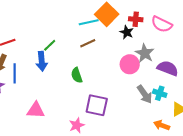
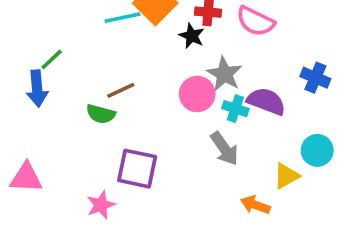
brown line: (88, 43) -> (121, 90), moved
green semicircle: (77, 75) -> (101, 114), turned -56
cyan cross: (160, 93) -> (235, 109), moved

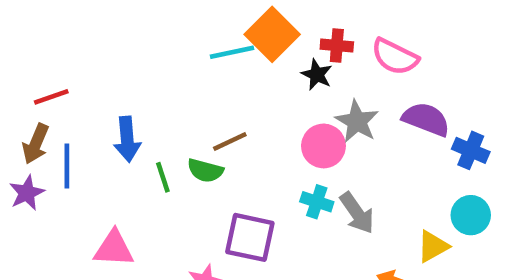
green line: (52, 59) -> (163, 177), moved, turned -65
blue cross: (315, 78) -> (471, 150), moved
purple semicircle: (266, 101) -> (426, 119), moved
cyan cross: (235, 109) -> (317, 202), moved

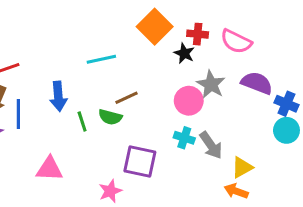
cyan line: (232, 52) -> (101, 59), moved
cyan circle: (471, 215) -> (286, 130), moved
yellow triangle: (433, 246) -> (242, 167), moved

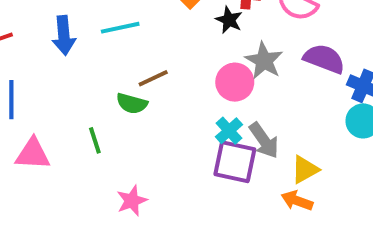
blue arrow: (58, 96) -> (64, 35), moved
green line: (82, 121) -> (95, 140), moved
cyan cross: (184, 138) -> (229, 131), turned 30
purple square: (140, 161) -> (235, 162), moved
pink triangle: (49, 169) -> (33, 154), moved

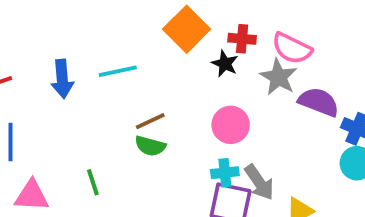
gray star: (264, 61) -> (278, 77), moved
green semicircle: (132, 103) -> (150, 146), moved
cyan cross: (229, 131) -> (225, 173), turned 36

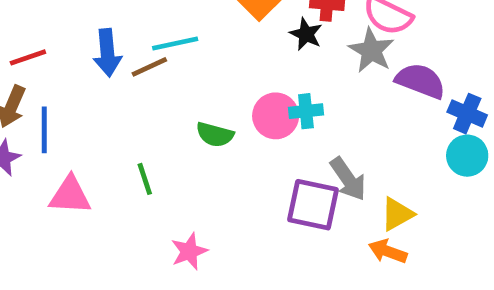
brown line: (150, 121) -> (149, 67), moved
pink circle: (231, 125) -> (276, 116), moved
cyan cross: (225, 173) -> (306, 111), moved

